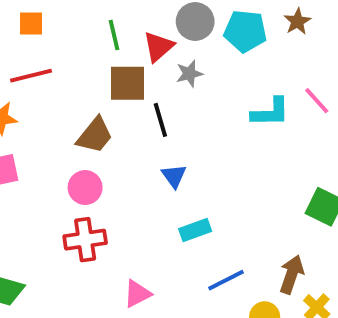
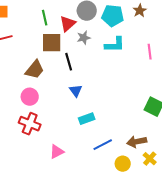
pink line: (317, 101) -> (150, 52), turned 35
cyan L-shape: (270, 112) -> (115, 45), moved
red cross: (85, 240) -> (30, 124), turned 30
brown arrow: (292, 274) -> (137, 142), turned -120

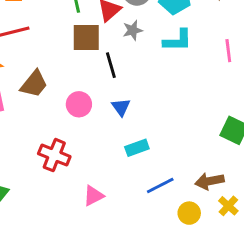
brown trapezoid: (35, 70) -> (34, 84), moved
pink circle: (30, 97) -> (79, 104), moved

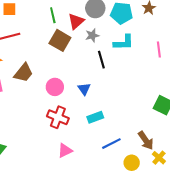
brown square: (86, 38) -> (60, 40), turned 30
black line: (111, 65) -> (101, 60), moved
red cross: (54, 155) -> (58, 117), moved
brown arrow: (209, 181) -> (146, 140), turned -114

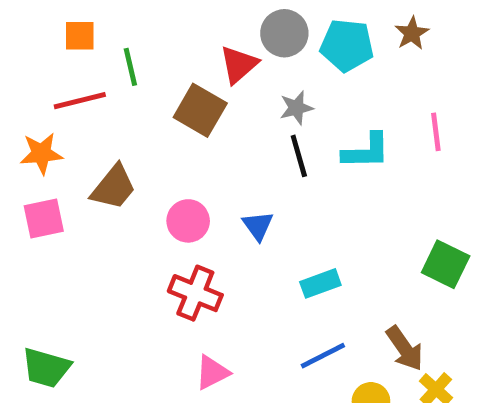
green line: (53, 15) -> (130, 67), moved
gray star: (92, 35) -> (296, 108), moved
cyan L-shape: (124, 42) -> (366, 151), moved
cyan rectangle: (95, 117) -> (320, 283), moved

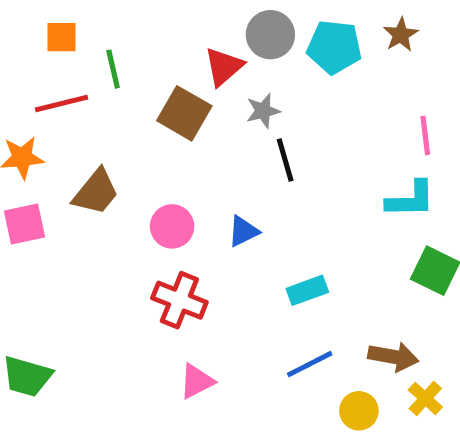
gray star: (296, 108) -> (263, 111), moved
cyan L-shape: (366, 151) -> (411, 199), moved
blue triangle: (258, 226) -> (243, 231), turned 40
brown arrow: (405, 348) -> (393, 357), turned -45

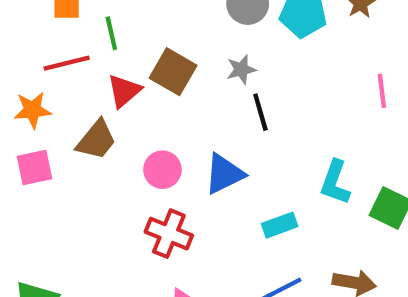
red triangle: (224, 67) -> (124, 91), moved
cyan L-shape: (411, 199) -> (335, 182), moved, turned 111
blue triangle: (243, 231) -> (224, 174), size x1.5

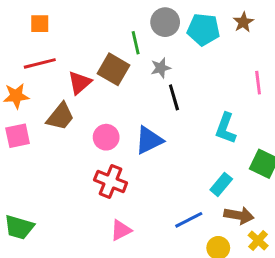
green line: (111, 33) -> (136, 43), moved
cyan L-shape: (335, 182) -> (226, 128), moved
cyan rectangle: (280, 225) -> (221, 184), moved, turned -30

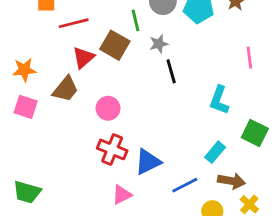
red line: (40, 63) -> (74, 23), moved
pink square: (18, 136) -> (26, 107), turned 30
blue triangle: (149, 140) -> (148, 162), moved

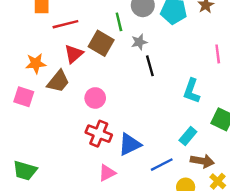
orange star: (24, 70) -> (36, 63), moved

